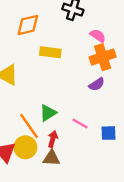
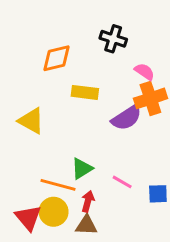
purple semicircle: (97, 84) -> (127, 118), moved, size x1.5
orange line: (29, 126) -> (58, 185), turned -40

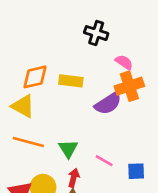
orange diamond: (57, 58) -> (35, 77), moved
green triangle: (82, 169) -> (68, 149), turned -30
orange line: (58, 185) -> (28, 142), moved

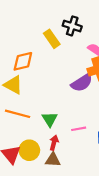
yellow rectangle: (71, 81) -> (52, 39), moved, turned 48
pink line: (104, 161) -> (79, 129), turned -40

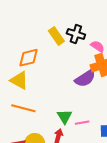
black cross: (72, 26) -> (76, 34), moved
green triangle: (50, 119) -> (65, 116), moved

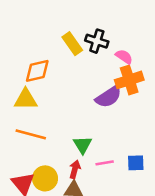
yellow triangle: (19, 80) -> (26, 99), turned -30
pink line: (82, 123) -> (105, 163), moved

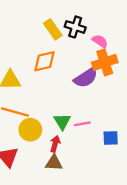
orange diamond: (37, 71) -> (44, 61), moved
pink line: (105, 163) -> (82, 124), moved
yellow circle: (45, 178) -> (30, 130), moved

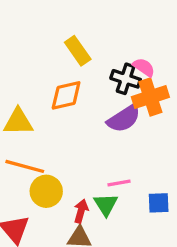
black cross: (75, 27) -> (126, 79), moved
green triangle: (62, 121) -> (106, 204), moved

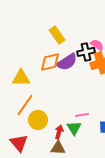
black cross: (126, 79) -> (86, 52), turned -30
purple semicircle: (124, 119) -> (67, 62), moved
orange line: (25, 166) -> (25, 105), turned -70

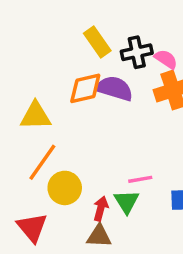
black cross: (86, 52) -> (137, 52), moved
purple semicircle: (67, 62) -> (114, 88), turned -130

